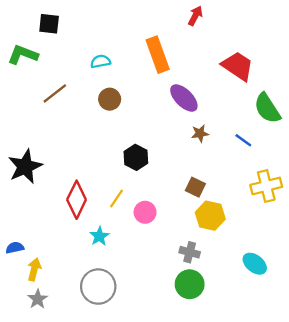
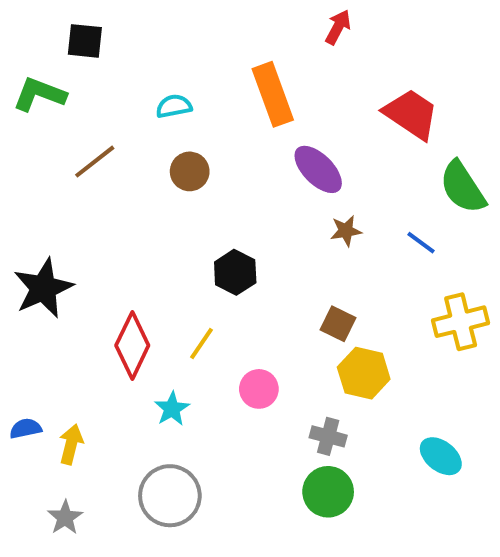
pink circle: (145, 212) -> (259, 389), moved
yellow arrow: (34, 269) -> (71, 444), moved

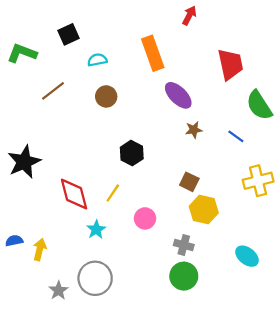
black square: (85, 41) -> (68, 34), moved, turned -30
red trapezoid: (411, 114) -> (230, 64), turned 44
red diamond: (132, 345) -> (74, 194), turned -40
gray star: (65, 517) -> (58, 291), moved

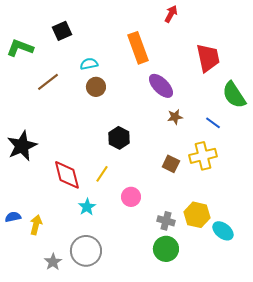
cyan semicircle: (97, 60) -> (89, 64), moved
yellow cross: (258, 181) -> (203, 156), moved
yellow hexagon: (204, 210) -> (197, 215), moved

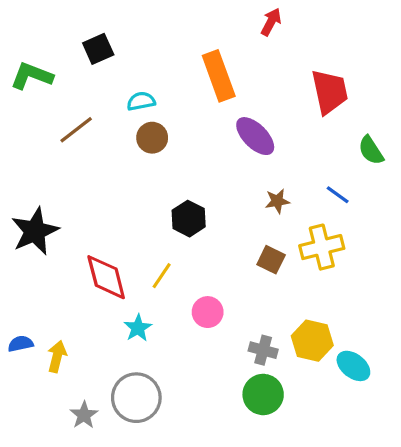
green semicircle: (234, 95) -> (371, 150), size x0.7
brown star: (175, 117) -> (277, 201), moved

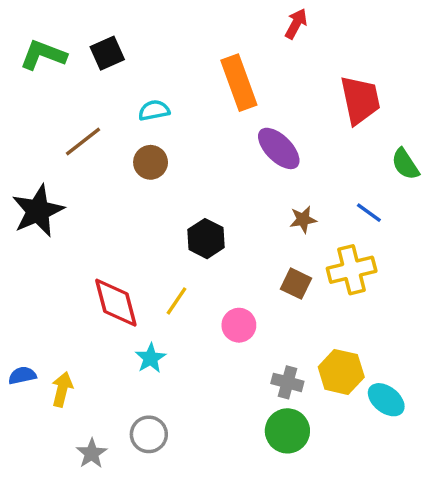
green L-shape: (32, 76) -> (43, 55), moved
brown circle: (152, 138) -> (151, 162), moved
black star: (35, 231) -> (38, 211), moved
pink circle: (208, 312) -> (239, 325), moved
gray circle: (136, 398) -> (149, 434), size x0.7

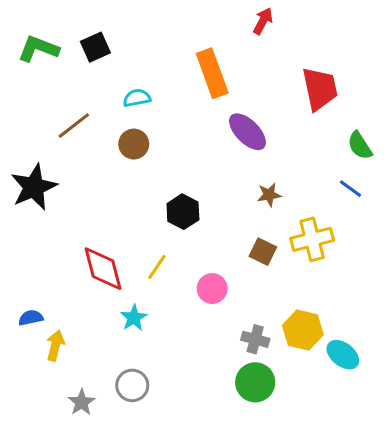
blue line: (369, 213) -> (351, 189), moved
blue semicircle: (22, 375) -> (31, 318), moved

